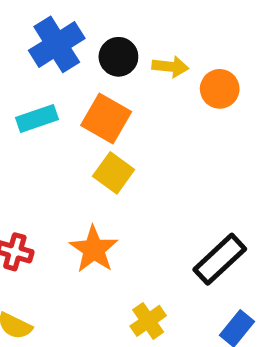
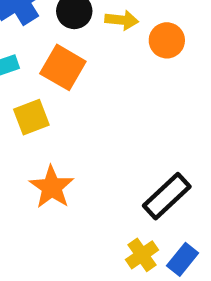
yellow square: (114, 173) -> (31, 117), moved, turned 33
yellow cross: (148, 321) -> (142, 255), moved

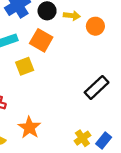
orange star: (52, 187) -> (29, 128), moved
black rectangle: (167, 196) -> (97, 87), moved

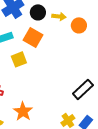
black rectangle: (97, 87) -> (83, 89), moved

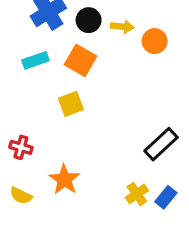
yellow square: (19, 59) -> (71, 104), moved

